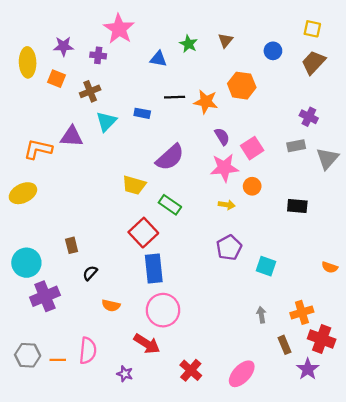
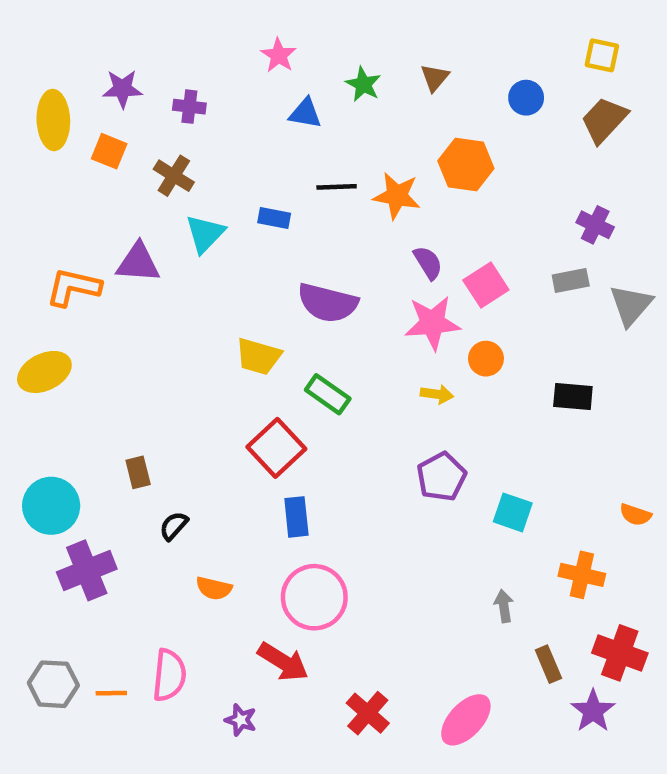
pink star: (119, 29) -> (279, 55), moved, size x0.6
brown cross: (90, 91) -> (174, 176), turned -36
purple semicircle: (170, 157) -> (328, 303), turned 56
blue rectangle: (154, 268) -> (296, 517), size x0.7
orange cross: (302, 312) -> (582, 575), moved, turned 30

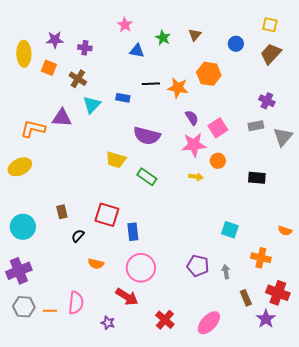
red square: (276, 448) -> (107, 215), moved, turned -30
purple pentagon: (441, 477) -> (198, 266), moved, turned -30
purple cross: (87, 570) -> (19, 271), moved

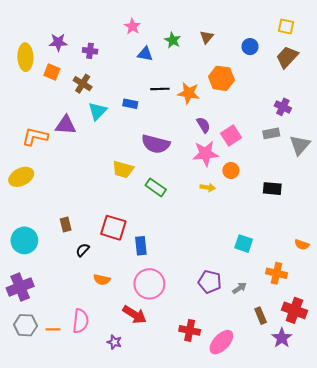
gray arrow: (226, 272) -> (239, 288), turned 64
red cross: (165, 320) -> (190, 330), moved, turned -30

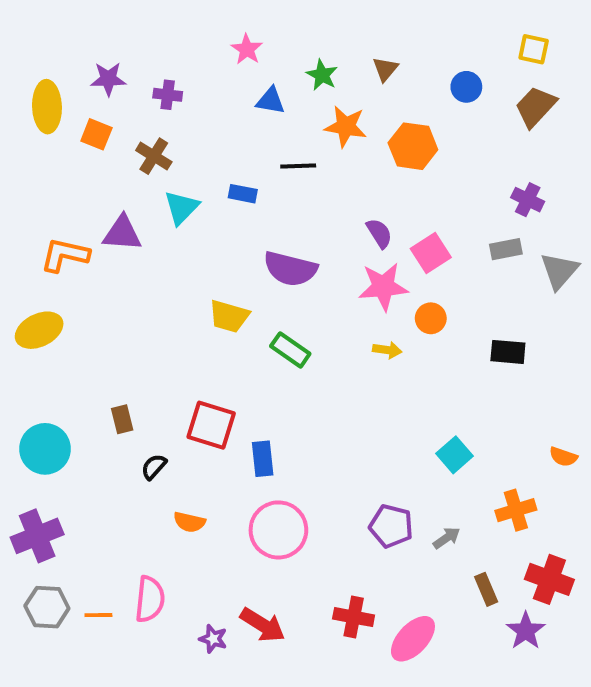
orange star: (189, 93) -> (346, 126), moved
cyan square: (244, 244) -> (454, 455), turned 30
orange cross: (276, 273) -> (516, 510), turned -30
red arrow: (135, 315) -> (263, 625), moved

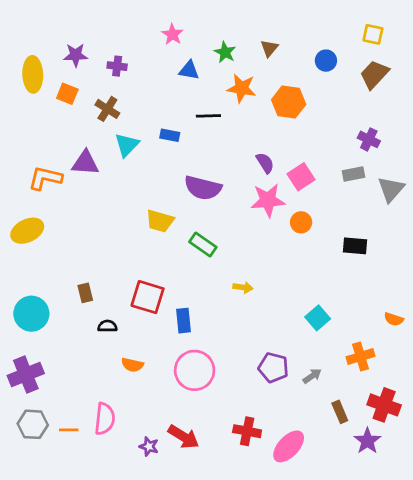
yellow arrow: (387, 350) -> (243, 287), moved
black semicircle: (154, 467) -> (107, 326), turned 48

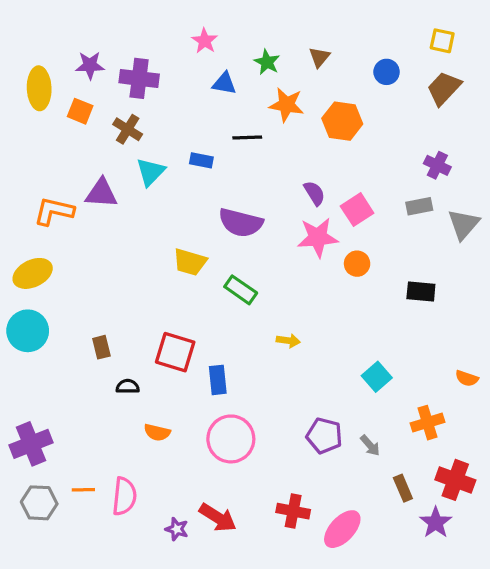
purple cross: (117, 66) -> (139, 78), size x1.6
cyan circle: (31, 314) -> (28, 331), moved
gray arrow: (312, 376) -> (370, 446), turned 84
orange line: (69, 430) -> (83, 490), moved

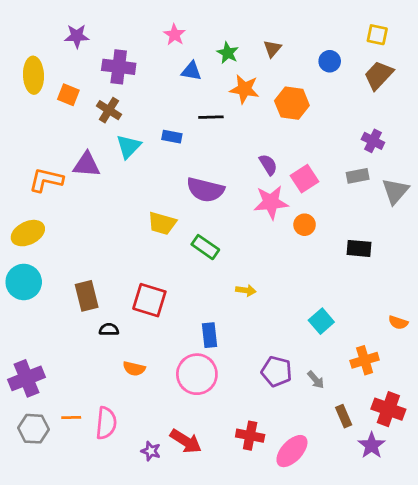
purple star: (90, 65) -> (77, 36), moved
brown rectangle: (101, 347) -> (87, 296), size x1.5
blue rectangle: (218, 380) -> (210, 335), moved

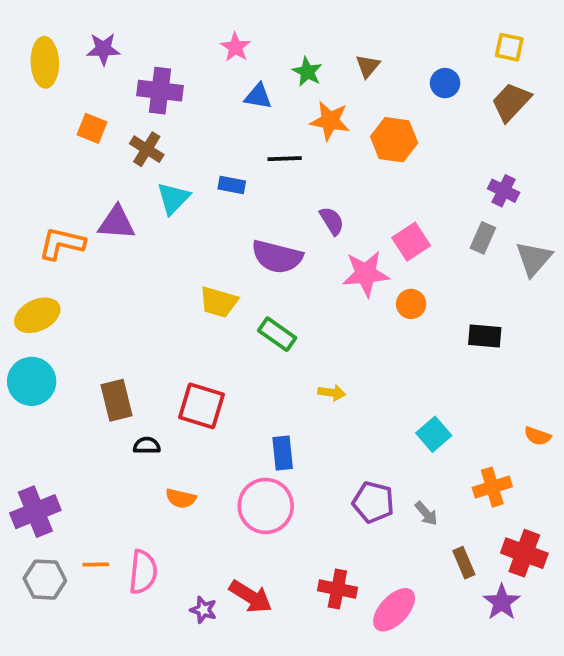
yellow ellipse: (33, 75) -> (45, 62), moved
purple semicircle: (268, 165) -> (332, 221), moved
gray rectangle: (358, 176) -> (483, 238), turned -55

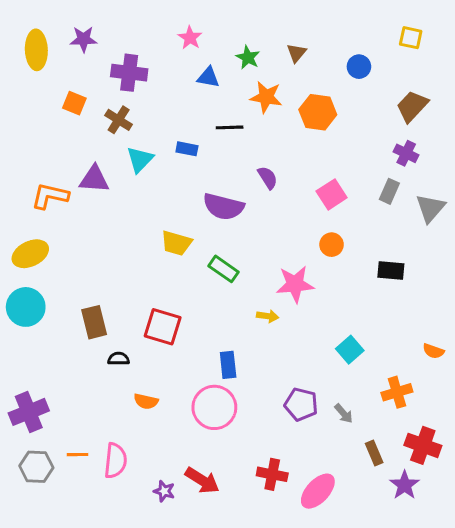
brown trapezoid: (511, 102) -> (412, 106), moved
pink star: (366, 274) -> (295, 284), moved

